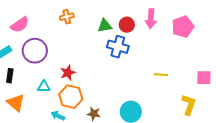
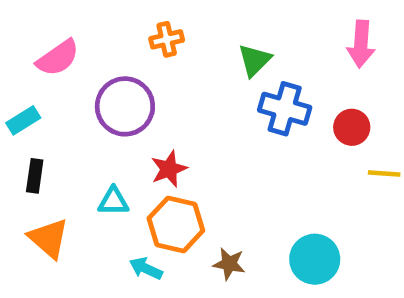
red circle: (127, 25) -> (352, 127), moved
green triangle: (105, 26) -> (255, 60), turned -35
purple circle: (35, 51) -> (125, 106), moved

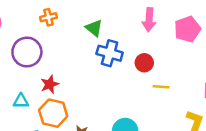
green triangle: (255, 60) -> (94, 28), turned -36

